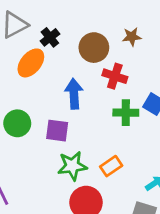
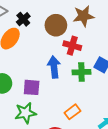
brown star: (132, 37) -> (83, 16), size x1.5
blue arrow: (74, 94) -> (54, 67), moved
green star: (72, 166) -> (25, 113), moved

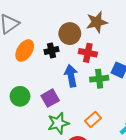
black cross: (23, 19) -> (52, 50), moved, turned 32
purple square: (32, 87) -> (50, 98), turned -30
green star: (25, 113) -> (58, 123), moved

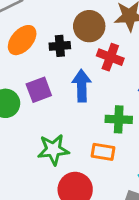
green cross: (99, 79) -> (119, 119), moved
purple square: (50, 98) -> (39, 90), moved
orange rectangle: (93, 119) -> (103, 152), turned 42

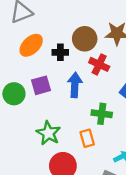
green star: (53, 150) -> (48, 133), turned 30
orange rectangle: (103, 152) -> (87, 138), turned 60

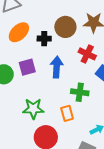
red cross: (99, 64) -> (87, 54), moved
green star: (48, 133) -> (33, 109), turned -30

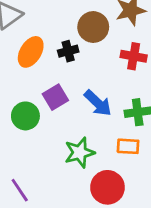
blue arrow: (57, 67) -> (98, 103), moved, turned 145
orange rectangle: (67, 113) -> (128, 146), turned -56

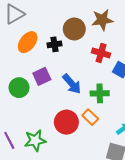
orange rectangle: (128, 146) -> (90, 117), turned 35
green star: (80, 153) -> (35, 141), moved
red circle: (107, 187) -> (66, 122), moved

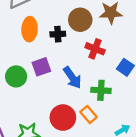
orange ellipse: (28, 42) -> (30, 29), turned -40
red cross: (101, 53) -> (95, 49), moved

